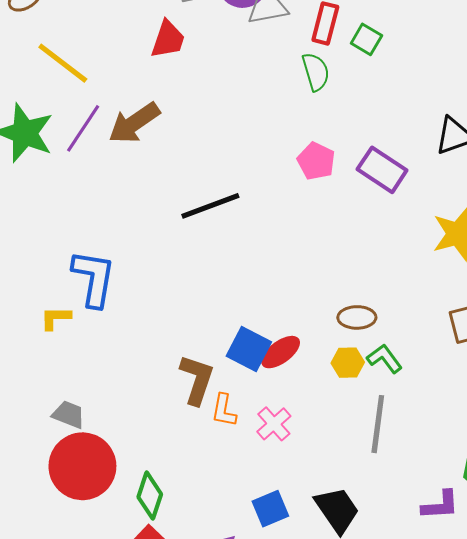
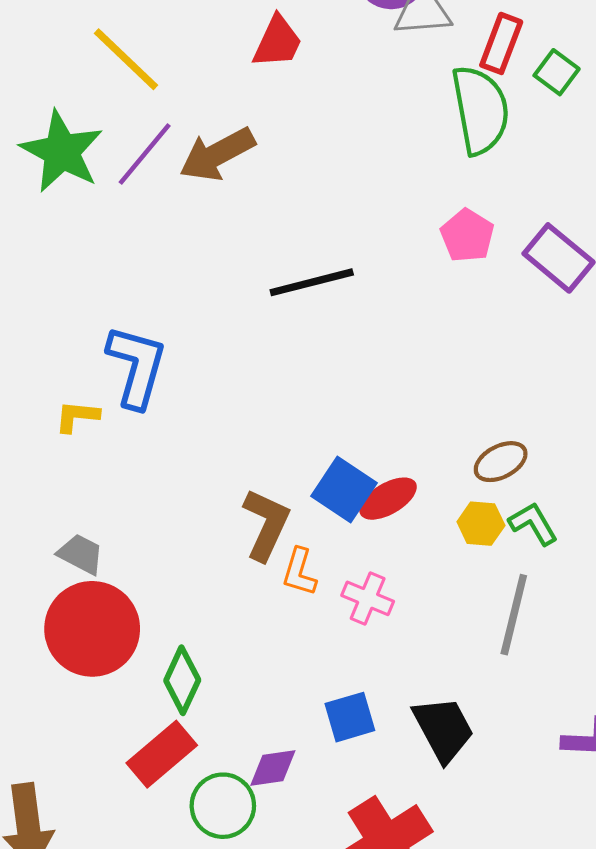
green semicircle: (316, 72) -> (480, 110), size x1.6
brown ellipse: (357, 317) -> (501, 462), turned -33
pink cross: (274, 424) -> (368, 598), turned -32

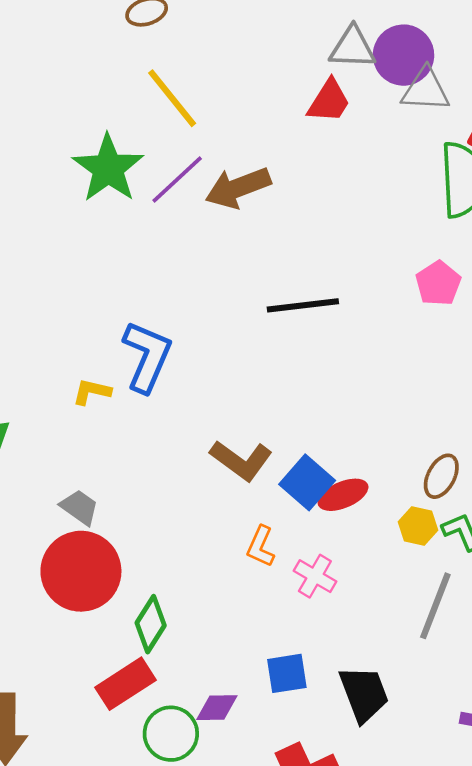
red trapezoid: (278, 42) -> (329, 101), moved
brown ellipse: (501, 462) -> (441, 476), turned -42
brown L-shape: (266, 524) -> (241, 460), moved, turned 94

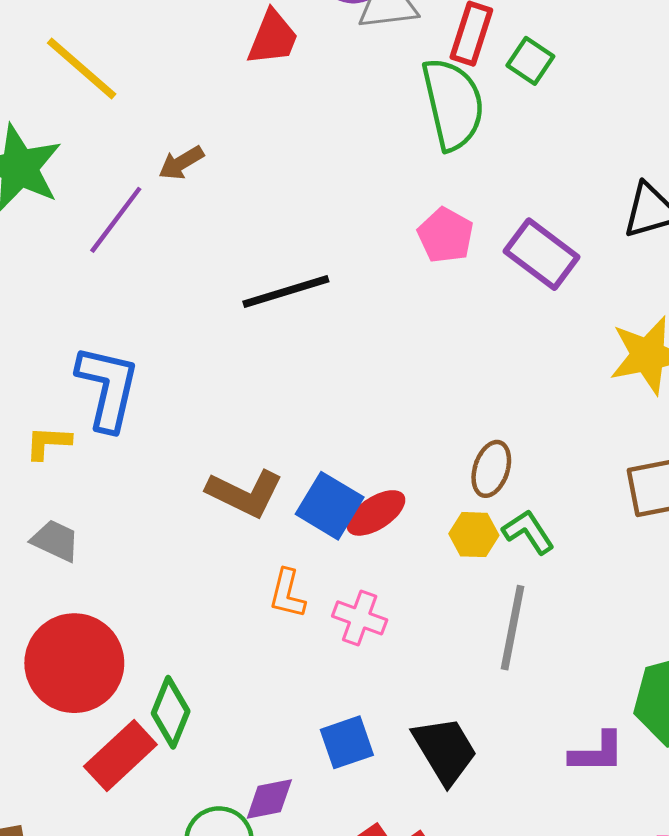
purple line: (177, 180) -> (116, 220), moved
brown arrow: (238, 188) -> (181, 163), size x0.6
gray trapezoid: (80, 507) -> (55, 541), moved
red rectangle: (125, 684) -> (120, 755), moved

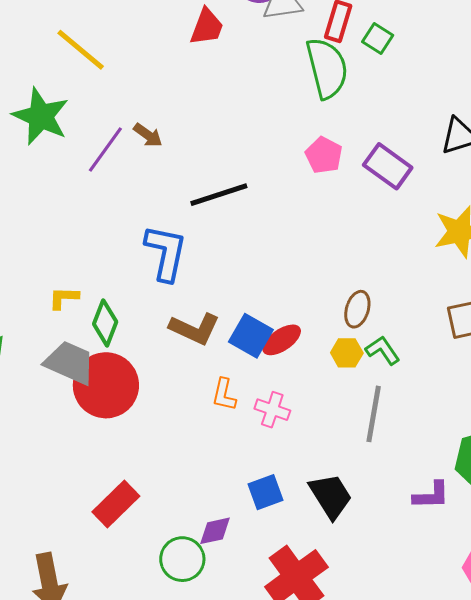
brown arrow: (181, 163) -> (148, 135), moved, turned -112
blue L-shape: (108, 388) -> (166, 253), moved
gray trapezoid: (55, 541) -> (70, 363), size x1.6
red circle: (74, 663) -> (106, 385), moved
green diamond: (171, 712) -> (105, 323), moved

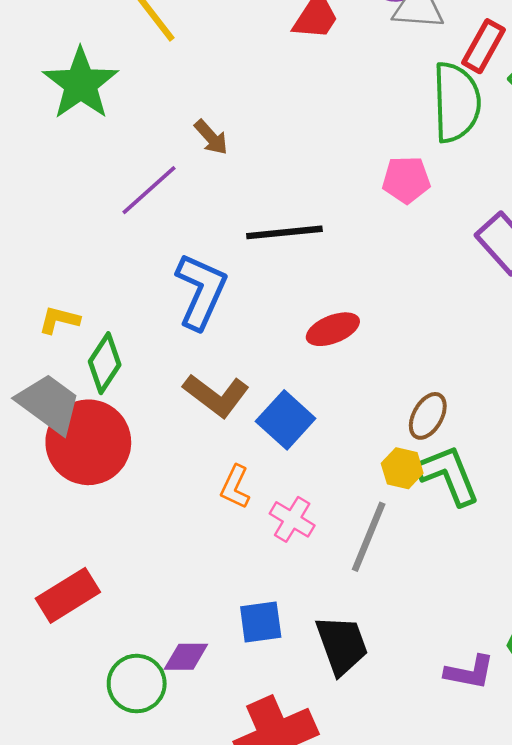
purple line: (105, 150) -> (149, 190), moved
pink pentagon: (324, 155) -> (406, 180), moved, turned 30
red ellipse: (282, 340) -> (333, 329), moved
green L-shape: (383, 350) -> (448, 475), size x1.5
gray line: (374, 414) -> (369, 537), moved

